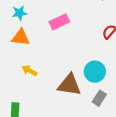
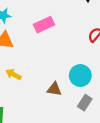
brown triangle: (69, 85) -> (54, 89), size x0.6

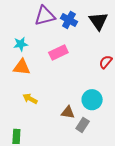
gray rectangle: (85, 103) -> (83, 125), moved

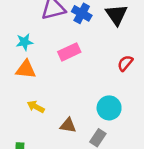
brown triangle: (68, 112) -> (68, 125), moved

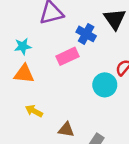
blue cross: (82, 13) -> (86, 34), moved
cyan circle: (109, 108) -> (105, 85), moved

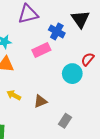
brown triangle: (66, 130) -> (40, 101), moved, turned -32

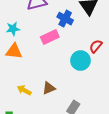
yellow arrow: (14, 95) -> (24, 90), moved

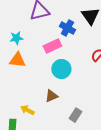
cyan circle: (80, 61) -> (61, 69), moved
yellow arrow: (24, 90) -> (27, 110), moved

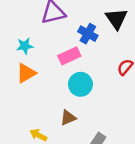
orange triangle: (17, 60) -> (26, 73), turned -36

